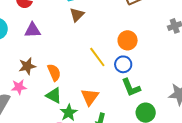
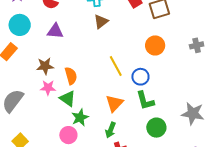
orange circle: (128, 40) -> (155, 45), moved
pink star: (19, 87) -> (48, 88), moved
orange triangle: (90, 97) -> (114, 103), moved

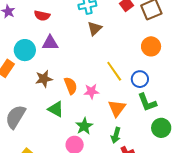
cyan circle: (20, 25) -> (25, 50), moved
pink star: (48, 88) -> (91, 91), moved
green triangle: (68, 99) -> (56, 109), moved

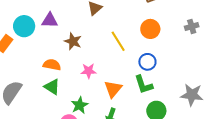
yellow line: (114, 71) -> (118, 41), moved
brown star: (44, 79) -> (73, 41), moved, turned 30
blue circle: (140, 79) -> (147, 62), moved
orange semicircle: (71, 86) -> (52, 65), moved, turned -60

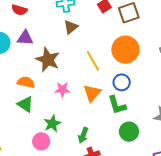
orange circle: (150, 29) -> (125, 50), size x1.4
brown star: (73, 41) -> (48, 60), size x1.4
orange triangle: (113, 89) -> (92, 93), moved

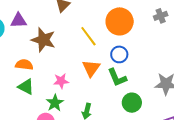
pink star: (62, 90) -> (61, 81), moved

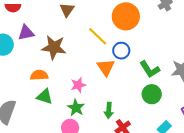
blue circle: (119, 54) -> (121, 51), moved
green L-shape: (117, 77) -> (150, 69), moved

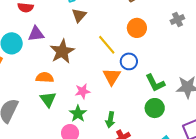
orange circle: (126, 16) -> (137, 28), size x0.7
brown star: (54, 47) -> (62, 51), turned 30
green triangle: (45, 97) -> (48, 99), turned 30

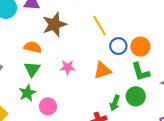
orange circle: (137, 28) -> (140, 47), moved
orange triangle: (112, 77) -> (102, 70), moved, turned 30
green star: (78, 114) -> (27, 93), moved
green arrow: (110, 120) -> (115, 103), moved

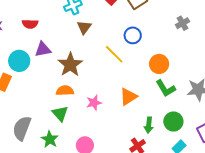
blue circle: (118, 46) -> (133, 35), moved
orange semicircle: (33, 47) -> (65, 91), moved
green star: (27, 93) -> (50, 139), moved
green circle: (136, 96) -> (173, 122), moved

